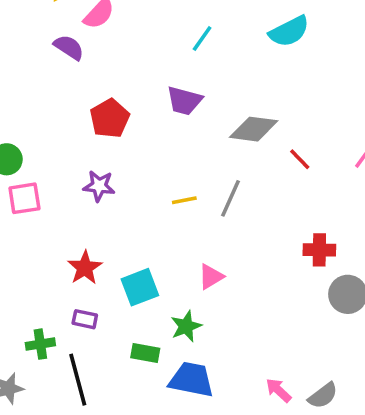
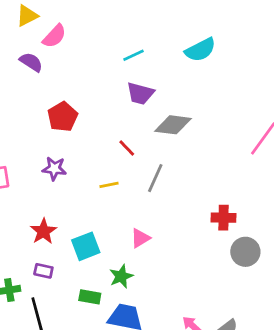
cyan line: (202, 38) -> (133, 55), turned 30
purple trapezoid: (184, 101) -> (140, 93), moved
red line: (300, 159) -> (127, 148), moved
yellow line: (184, 200) -> (109, 185), moved

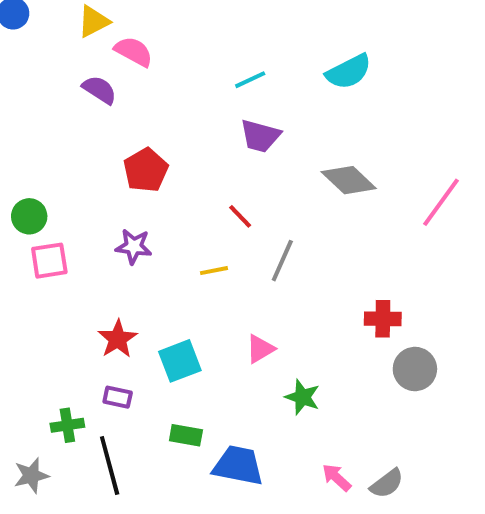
pink semicircle: (54, 36) -> (134, 52), turned -104
gray diamond: (173, 125) -> (349, 180), moved, turned 36
green star: (121, 276) -> (302, 397), moved, turned -30

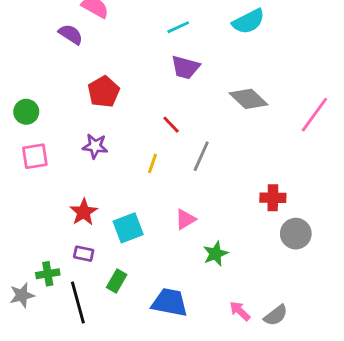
green circle: (29, 216) -> (26, 112), moved
yellow line: (214, 271) -> (152, 163), turned -60
green star: (302, 397) -> (215, 254), turned 30
green rectangle: (186, 435) -> (117, 281), moved, turned -70
gray star: (31, 475) -> (22, 295), moved

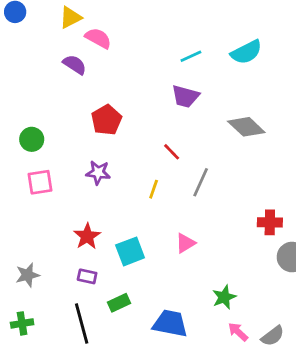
cyan line: (178, 27) -> (191, 56), moved
green star: (215, 254) -> (224, 297), moved
green cross: (48, 274) -> (22, 323), moved
green rectangle: (117, 281) -> (119, 303), turned 35
gray star: (22, 295) -> (28, 275), moved

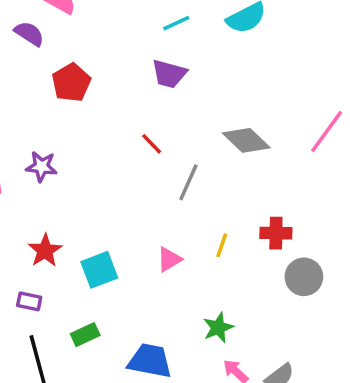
red pentagon: (106, 120) -> (71, 83), moved
gray diamond: (246, 127) -> (246, 140), moved
purple star: (98, 173) -> (41, 167), moved
yellow line: (154, 189) -> (222, 245), moved
purple rectangle: (87, 276) -> (29, 301), moved

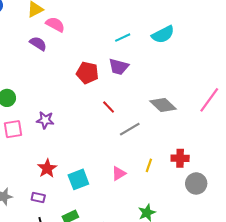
red pentagon: (71, 83) -> (87, 73), moved, turned -30
gray line: (188, 182) -> (130, 129), turned 35

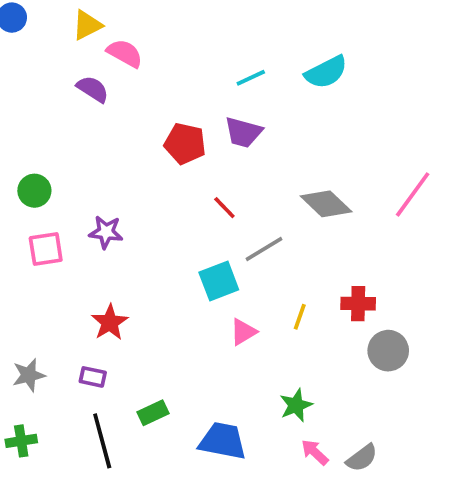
cyan square: (78, 179) -> (219, 281), moved

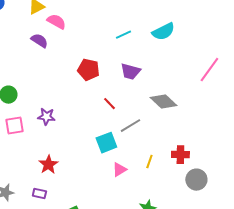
purple trapezoid: (243, 132) -> (130, 72), moved
pink line: (413, 194) -> (209, 70), moved

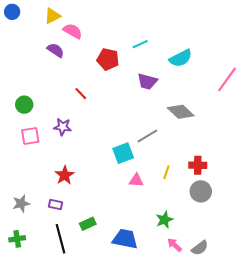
cyan semicircle: (163, 32) -> (181, 58), moved
red pentagon: (88, 70) -> (108, 59), moved
red line: (109, 104) -> (81, 94), moved
pink triangle: (119, 170) -> (136, 180), turned 35
gray circle: (196, 180) -> (201, 191), moved

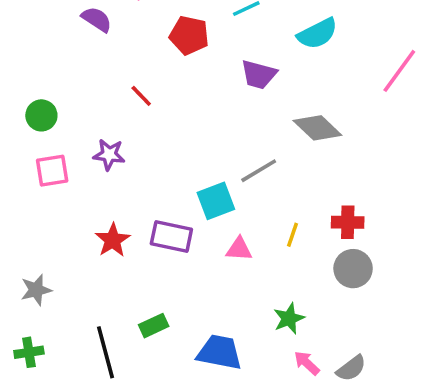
purple rectangle: (55, 205) -> (171, 237), moved, size x1.6

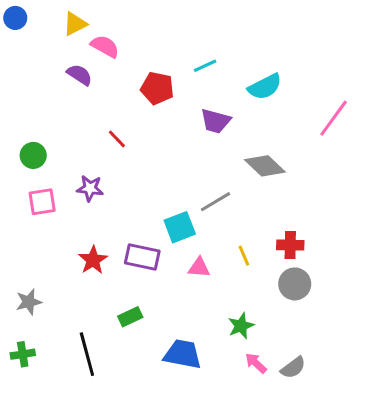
yellow line: (292, 235) -> (244, 256), turned -42
green rectangle: (154, 326) -> (130, 317), moved

